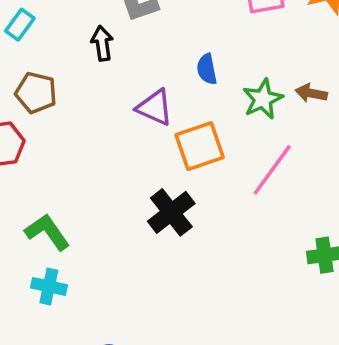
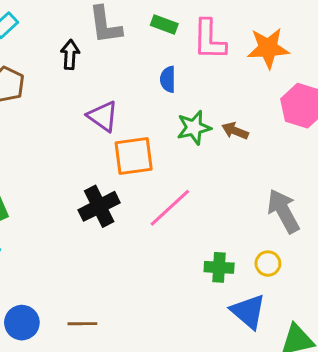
blue semicircle: (207, 69) -> (168, 79), moved
pink line: (272, 170) -> (170, 208), moved

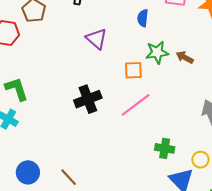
orange square: (134, 156) -> (133, 70), moved, size x0.7
yellow circle: (268, 264) -> (200, 160), moved
brown line: (82, 324) -> (69, 177), turned 42

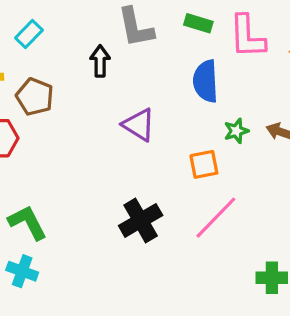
blue semicircle: (143, 18) -> (206, 81), size x1.5
green star: (157, 52) -> (236, 131), size x0.7

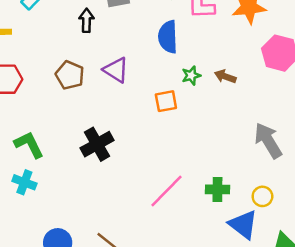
brown pentagon: (35, 97) -> (70, 75), moved
pink line: (216, 218) -> (167, 191), moved
black cross: (141, 220) -> (97, 144), moved

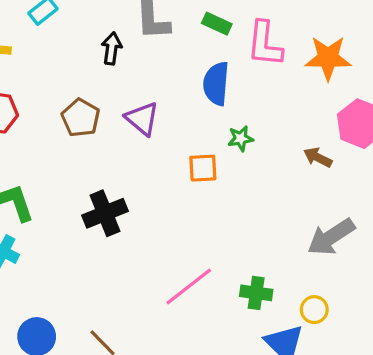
brown arrow: (225, 77) -> (318, 157), moved
gray arrow: (268, 141) -> (331, 237), turned -99

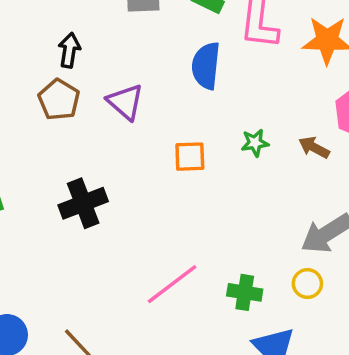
black arrow: (112, 48) -> (69, 50), moved
green star: (240, 138) -> (255, 143), moved
yellow circle: (314, 310) -> (307, 284), moved

